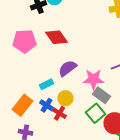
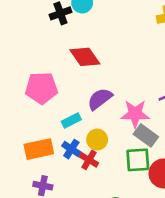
pink pentagon: (24, 41) -> (41, 88), moved
orange rectangle: (22, 105) -> (39, 149), turned 40
green square: (96, 113) -> (138, 160), turned 36

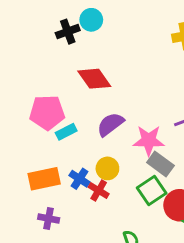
cyan rectangle: (71, 121) -> (66, 132), moved
green square: (138, 160) -> (152, 191), turned -30

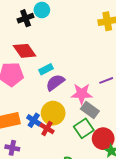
red diamond: (94, 79) -> (25, 51), moved
cyan rectangle: (66, 132) -> (46, 69), moved
yellow circle: (107, 168) -> (53, 113), size x1.5

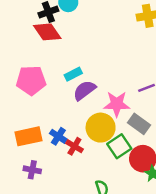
red diamond: (25, 51) -> (47, 32), moved
gray rectangle: (90, 110) -> (139, 124), moved
yellow circle: (53, 113) -> (101, 128), moved

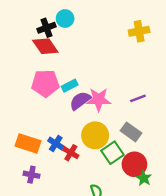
pink pentagon: (31, 80) -> (45, 83), moved
pink star: (117, 104) -> (99, 100), moved
orange rectangle: (29, 136) -> (28, 143), turned 30

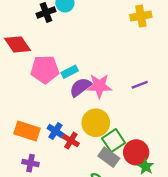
red diamond: (45, 46) -> (17, 44), moved
gray rectangle: (131, 132) -> (109, 157), moved

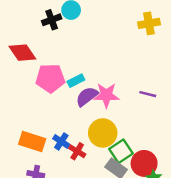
purple line: (140, 85) -> (148, 94), turned 35

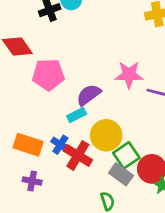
cyan rectangle: (76, 81) -> (77, 115), moved
pink star: (106, 95) -> (129, 75), moved
red cross: (77, 151) -> (78, 155), size x1.5

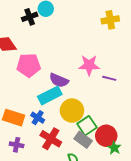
purple semicircle: (89, 95) -> (59, 80), turned -120
cyan rectangle: (77, 115) -> (50, 95), size x1.6
red cross: (78, 155) -> (51, 139), moved

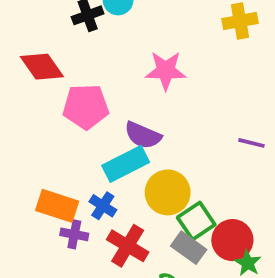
pink star: (89, 65) -> (166, 71), moved
purple line: (109, 78) -> (251, 143), moved
purple cross: (17, 145) -> (74, 234), moved

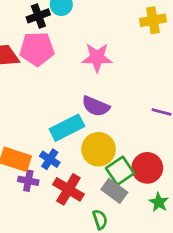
pink pentagon: (86, 107) -> (37, 49), moved
purple semicircle: (143, 135) -> (96, 106), moved
red circle: (232, 240) -> (147, 168), moved

